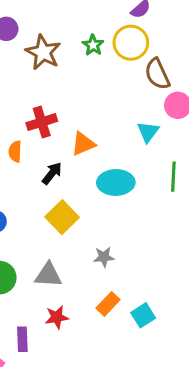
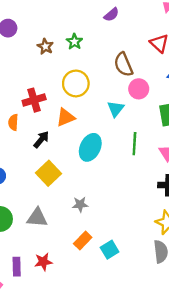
yellow circle: (131, 43) -> (76, 83), moved
brown star: (43, 52) -> (45, 46), moved, size x0.6
cyan ellipse: (116, 183) -> (90, 147), turned -64
red star: (57, 317) -> (43, 262), moved

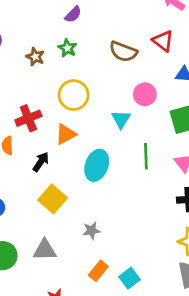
purple semicircle: (111, 15) -> (73, 14), moved
brown semicircle: (123, 65) -> (123, 52), moved, turned -40

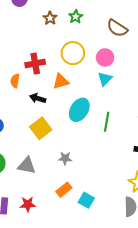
pink circle: (145, 94) -> (105, 57), moved
green line: (146, 156) -> (107, 122), moved
black arrow: (41, 162) -> (38, 98), turned -119
cyan square: (129, 278) -> (86, 200), turned -35

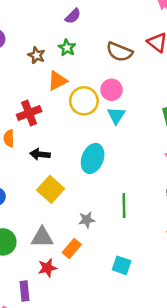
yellow circle: (73, 53) -> (84, 101), moved
orange triangle: (61, 81) -> (57, 81), moved
green line: (107, 122) -> (124, 205), moved
orange rectangle: (64, 190) -> (72, 248), moved
red star: (28, 204) -> (47, 268), moved

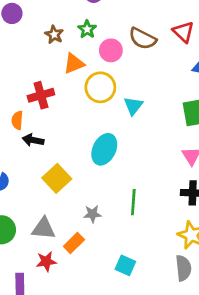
pink circle: (112, 90) -> (111, 50), moved
black arrow: (40, 154) -> (33, 140), moved

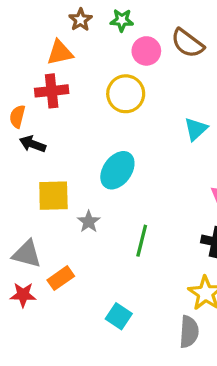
green star: (87, 29) -> (122, 20), turned 30
orange triangle: (74, 64) -> (60, 53), moved
cyan triangle: (133, 106) -> (196, 129), moved
yellow square: (57, 178) -> (53, 196), turned 32
gray star: (92, 214) -> (89, 222), moved, turned 30

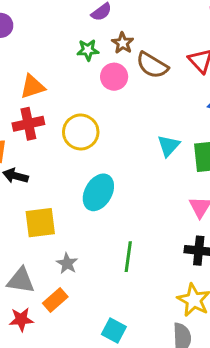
brown star: (80, 20) -> (123, 43), moved
yellow circle: (126, 94) -> (81, 132), moved
gray star: (89, 222) -> (67, 263), moved

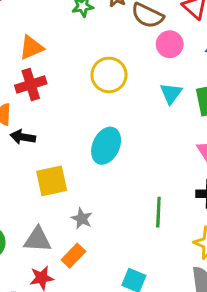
pink circle: (114, 77) -> (170, 44), moved
yellow circle: (81, 132) -> (109, 75), moved
green line: (128, 257) -> (158, 212), moved

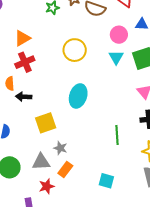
pink circle: (170, 44) -> (119, 35), moved
gray star: (82, 219) -> (60, 148), moved

